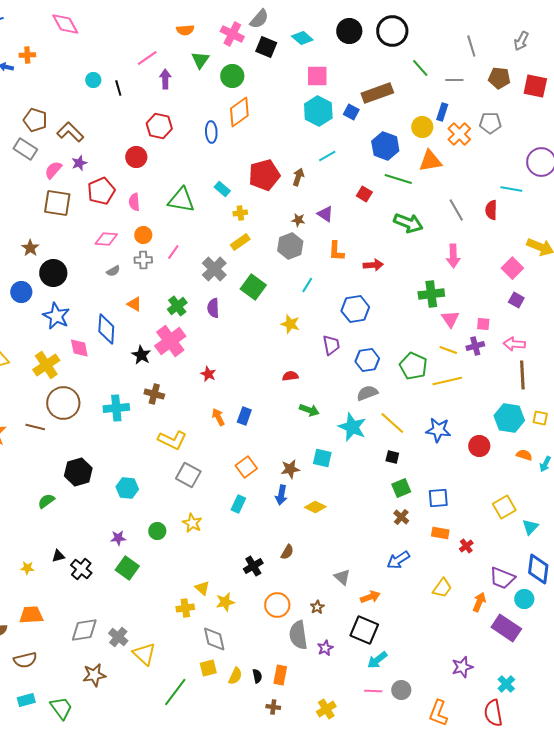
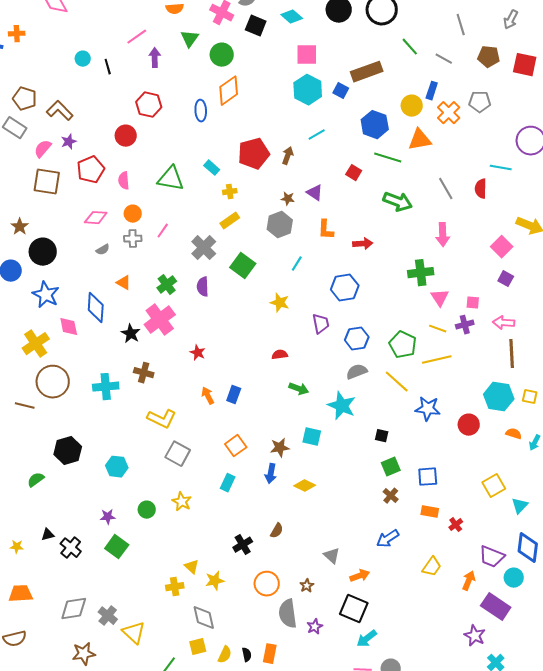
gray line: (454, 80) -> (444, 59), turned 30
yellow line: (392, 423) -> (397, 382), moved
purple star: (462, 667) -> (475, 636), moved, turned -30

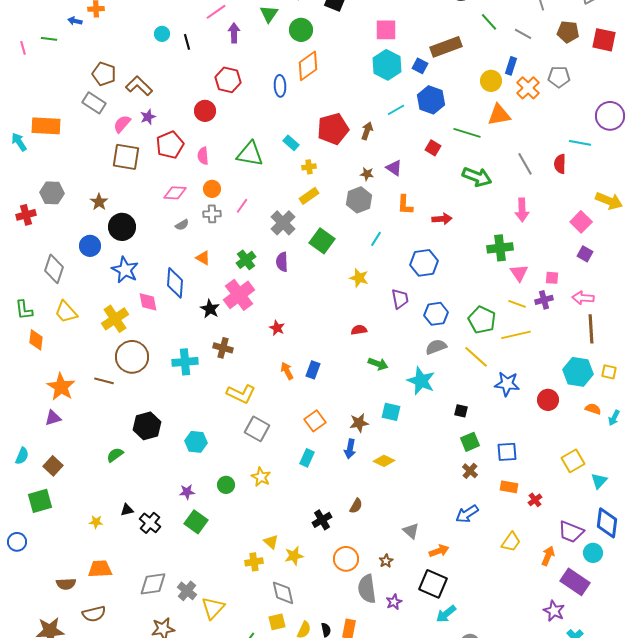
blue hexagon: (375, 125) -> (431, 100), moved
yellow triangle: (134, 633) -> (213, 608), turned 30

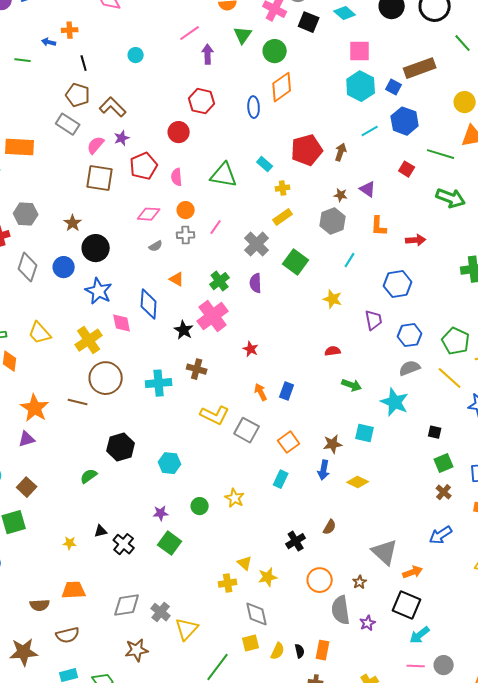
black line: (187, 42) -> (84, 63), moved
gray diamond: (54, 269) -> (28, 267), moved
gray square: (257, 429) -> (247, 430), moved
gray triangle: (411, 531) -> (385, 552), size x1.6

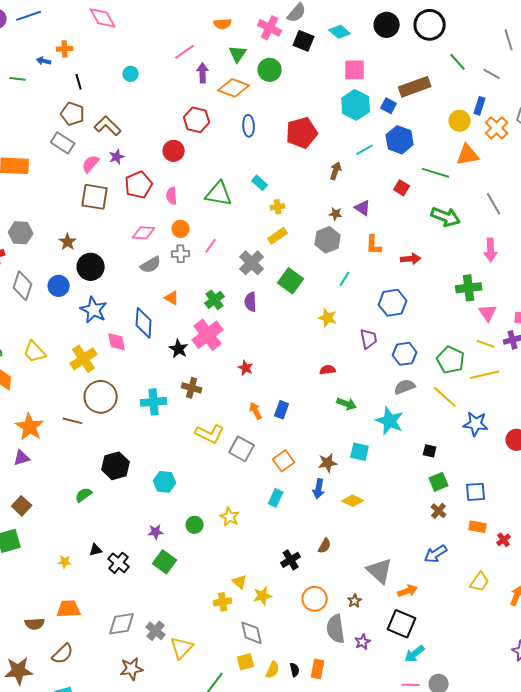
orange diamond: (282, 87) -> (234, 88), moved, turned 56
red pentagon: (307, 150) -> (302, 133), moved
gray semicircle: (156, 246) -> (151, 265), size x1.5
brown semicircle: (68, 635) -> (63, 654), turned -30

